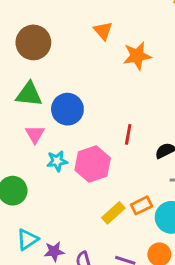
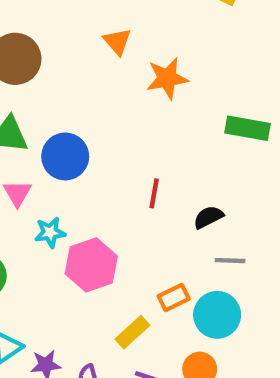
pink hexagon: (93, 164) -> (91, 265), moved
yellow rectangle: (113, 213) -> (132, 332), moved

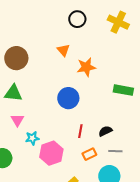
blue circle: (65, 156) -> (68, 98), moved
red line: (154, 193) -> (80, 131), moved
orange rectangle: (174, 297) -> (89, 154), moved

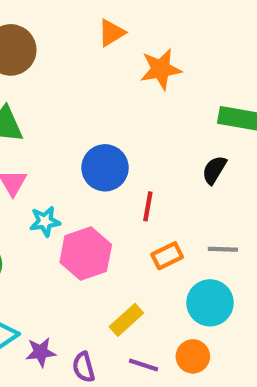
orange triangle: (63, 50) -> (111, 33), turned 40
blue circle: (68, 98) -> (105, 168), moved
black semicircle: (105, 131) -> (214, 170), moved, turned -32

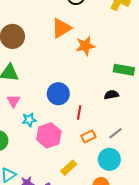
orange triangle: (111, 33) -> (61, 28), size x1.5
black semicircle: (214, 170) -> (111, 95), turned 48
gray line: (223, 249) -> (116, 133), turned -40

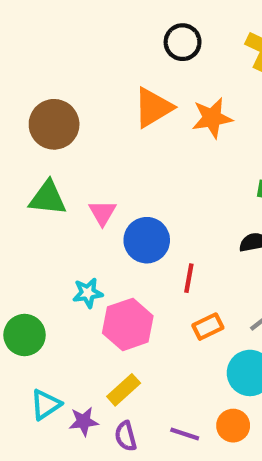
orange star: (85, 46) -> (212, 118), moved
pink triangle: (13, 101) -> (102, 213), moved
yellow rectangle: (69, 168) -> (124, 390), moved

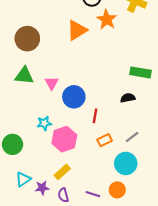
orange star: (212, 118) -> (107, 20), moved, turned -30

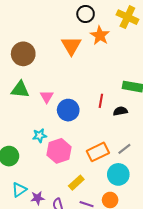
orange triangle: (77, 30) -> (71, 46), turned -30
red line: (95, 116) -> (101, 101), moved
orange rectangle: (105, 140) -> (98, 152), size x1.5
yellow rectangle: (62, 172) -> (76, 183), moved

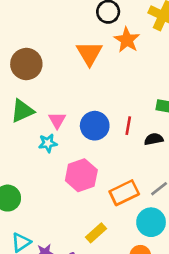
green triangle: (20, 90) -> (22, 111), turned -30
blue circle: (68, 110) -> (95, 126), moved
cyan star: (40, 136) -> (48, 143), moved
pink hexagon: (59, 151) -> (81, 175), moved

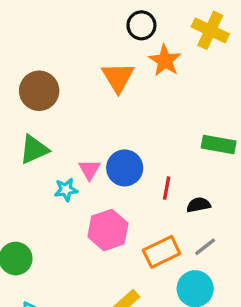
pink triangle: (57, 120) -> (89, 170), moved
red line: (128, 126) -> (167, 188), moved
black semicircle: (154, 139) -> (198, 205), moved

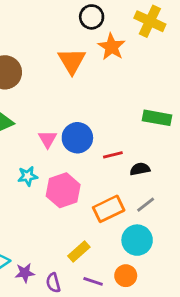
red line: (167, 188) -> (113, 155), turned 66
cyan star: (66, 190) -> (28, 176), moved

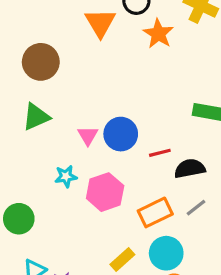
orange triangle: (72, 61) -> (100, 23), moved
black semicircle: (140, 169) -> (190, 169), size x1.4
cyan circle: (137, 240) -> (166, 253), moved

